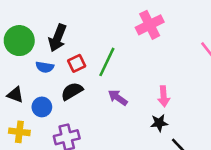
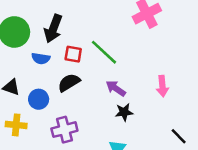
green line: (107, 62) -> (104, 52), turned -72
red square: (77, 63) -> (73, 54), turned 36
black star: (159, 123) -> (124, 112), moved

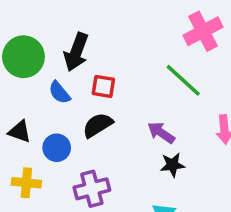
green line: (104, 52) -> (183, 80), moved
blue semicircle: (41, 58) -> (59, 93), turned 42

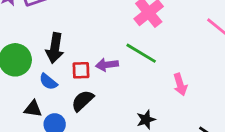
black triangle: (20, 131) -> (33, 109), moved
purple arrow: (161, 133) -> (107, 65), moved, turned -30

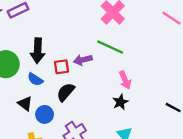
pink arrow: (180, 84) -> (125, 80), moved
black triangle: (33, 109) -> (25, 103), turned 35

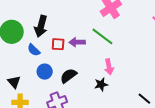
black semicircle: (66, 92) -> (68, 76), moved
black triangle: (25, 103) -> (14, 82), moved
blue circle: (45, 114) -> (45, 72), moved

